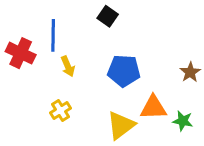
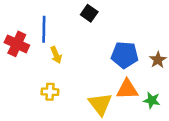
blue pentagon: (124, 71) -> (125, 55), moved
yellow cross: (60, 111) -> (50, 92), turned 35
yellow triangle: (121, 125) -> (100, 104), turned -30

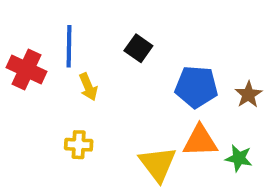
black square: (89, 13) -> (138, 48), moved

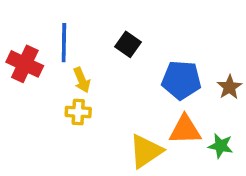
yellow cross: (79, 145) -> (78, 112), moved
yellow triangle: (158, 164) -> (146, 151), turned 33

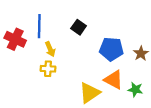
orange triangle: (185, 130) -> (114, 80), turned 30

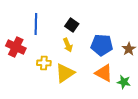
red cross: (15, 39) -> (16, 47), moved
yellow arrow: (50, 49) -> (68, 45), moved
yellow triangle: (90, 93) -> (65, 73), moved

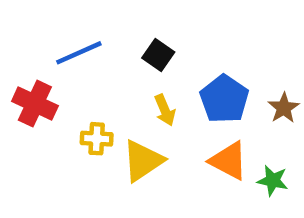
blue line: (36, 24) -> (79, 53), turned 65
yellow arrow: (68, 45) -> (165, 110), moved
blue pentagon: (102, 45) -> (224, 99), turned 30

